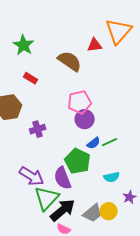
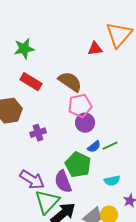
green star: (24, 45) -> (24, 49), turned 30
brown semicircle: (70, 61) -> (70, 82), moved
red rectangle: (31, 78) -> (31, 82), size x1.5

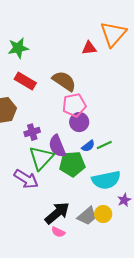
green pentagon: (78, 165) -> (72, 164), turned -30
cyan semicircle: (112, 181) -> (106, 180), size x1.8
purple semicircle: (63, 182) -> (57, 146), moved
green triangle: (47, 202) -> (41, 158), moved

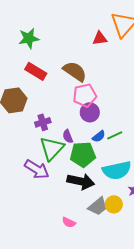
purple semicircle: (57, 146) -> (68, 136), size x0.6
black arrow: (57, 213) -> (81, 181), moved, turned 52

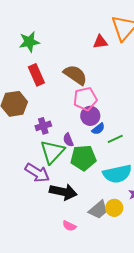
red rectangle: (36, 71) -> (36, 75), turned 35
blue semicircle: (99, 136) -> (98, 129), moved
black arrow: (81, 181) -> (63, 192), moved

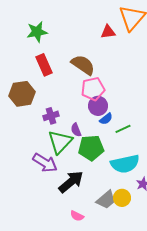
black arrow: (63, 192) -> (71, 182), turned -52

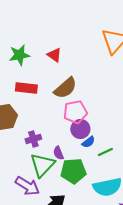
red triangle: (108, 32) -> (54, 55), moved, turned 42
red rectangle: (44, 65) -> (26, 88), turned -60
brown semicircle: (83, 65) -> (65, 88), turned 105

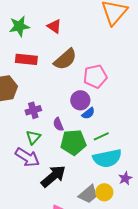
pink pentagon: (75, 112) -> (95, 76), moved
green line: (105, 152) -> (101, 136), moved
green triangle: (42, 165) -> (33, 137), moved, size x0.6

